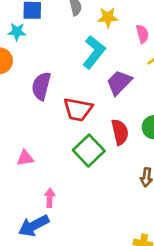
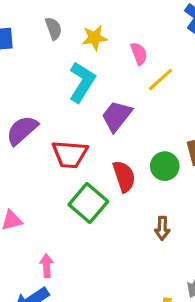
purple semicircle: (41, 86) -> (22, 130), turned 40

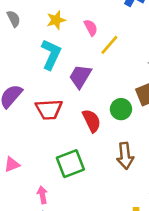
gray semicircle: (54, 29) -> (14, 19), moved
green square: (88, 203) -> (70, 164), moved, turned 36
brown arrow: (162, 228) -> (125, 156), size x1.5

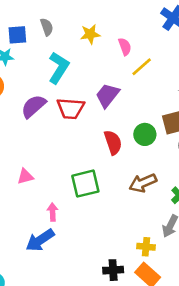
cyan L-shape: (51, 54) -> (59, 68), moved
red trapezoid: (49, 109) -> (71, 108), moved
brown arrow: (125, 156) -> (143, 183), turned 65

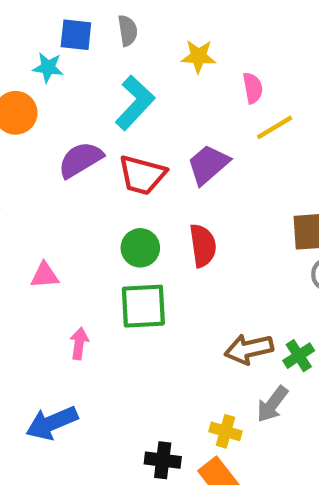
green circle: (145, 134) -> (140, 248), moved
brown arrow: (143, 183) -> (249, 349), moved
blue arrow: (40, 240) -> (52, 423), moved

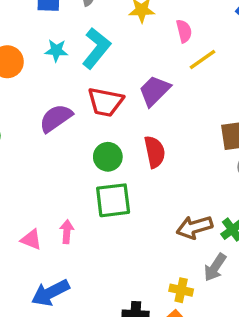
cyan star: (48, 68) -> (56, 50), moved
purple semicircle: (80, 160) -> (56, 118), moved
pink triangle: (45, 275) -> (31, 239), moved, turned 30

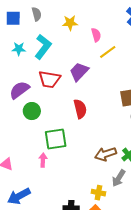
green circle: (108, 157) -> (32, 111), moved
pink arrow: (67, 232) -> (43, 160), moved

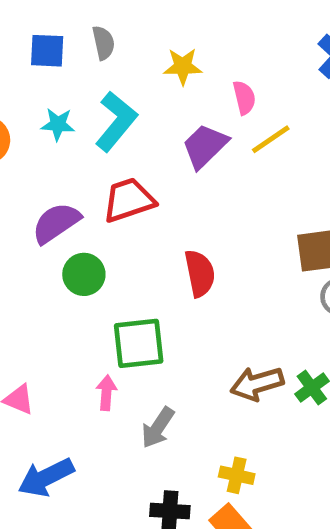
purple trapezoid: (79, 72) -> (205, 146), moved
red trapezoid: (49, 79) -> (129, 200), turned 150
gray arrow: (119, 178) -> (158, 428), moved

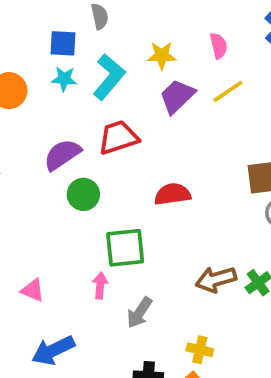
blue square: (47, 51) -> (63, 43), moved
yellow star: (183, 66) -> (162, 56), moved
pink semicircle: (244, 98) -> (219, 46), moved
red semicircle: (200, 273) -> (173, 194), turned -87

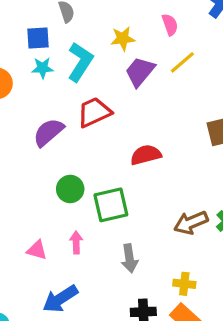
green circle: (83, 194) -> (70, 189), moved
pink arrow: (100, 286) -> (76, 242), moved
gray arrow: (139, 313) -> (129, 258), turned -36

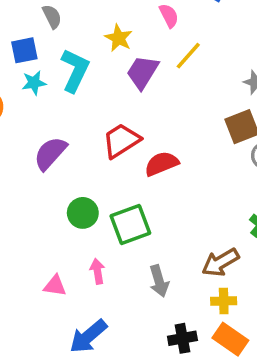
yellow star: (123, 39) -> (119, 38), turned -30
red trapezoid: (94, 112) -> (121, 141), moved
brown arrow: (191, 223) -> (220, 262), moved

